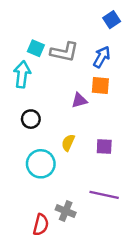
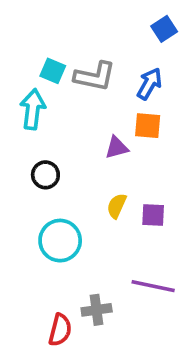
yellow semicircle: (68, 143) -> (117, 206), moved
gray cross: (66, 211) -> (97, 310), turned -30

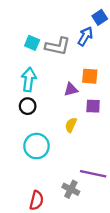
blue arrow: (149, 84) -> (85, 36), moved
cyan arrow: (33, 109) -> (29, 79), moved
purple square: (153, 215) -> (93, 106), moved
gray cross: (97, 310) -> (71, 189), moved, turned 35

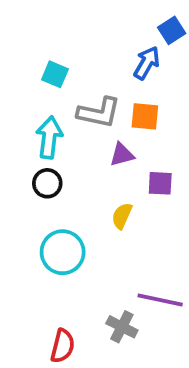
gray L-shape: (58, 46) -> (99, 113), moved
orange square: (90, 76) -> (145, 116), moved

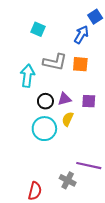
cyan square: (55, 74) -> (38, 29), moved
purple triangle: (122, 155) -> (64, 99), moved
black circle: (47, 183) -> (45, 101), moved
cyan circle: (63, 252) -> (44, 129), moved

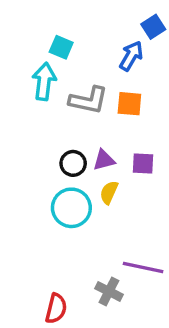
cyan arrow: (27, 76) -> (44, 81), moved

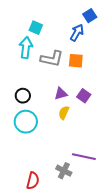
black circle: (73, 163) -> (23, 96), moved
purple square: (143, 163) -> (84, 96), turned 32
cyan circle: (71, 208) -> (26, 122), moved

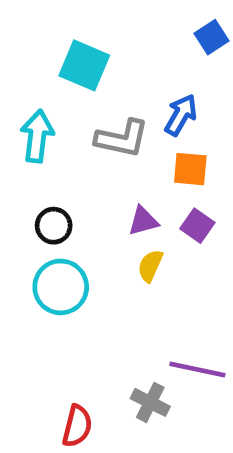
cyan square: (36, 28) -> (84, 65), size x1.5
blue arrow: (77, 33) -> (181, 115), moved
cyan arrow: (26, 48) -> (37, 136), moved
orange square: (76, 61) -> (190, 169), moved

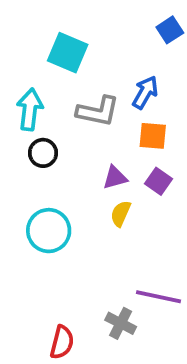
black circle: (54, 226) -> (43, 153), moved

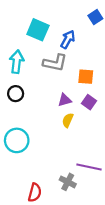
blue arrow: (145, 92) -> (68, 39), moved
black circle: (43, 153) -> (16, 94), moved
cyan circle: (49, 231) -> (17, 140), moved

